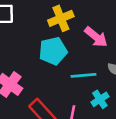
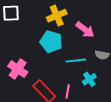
cyan pentagon: (53, 51) -> (51, 42), turned 30

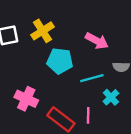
yellow cross: (57, 16) -> (43, 31), moved

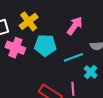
pink arrow: (97, 41) -> (75, 26), turned -78
pink cross: (26, 99) -> (15, 48), moved

